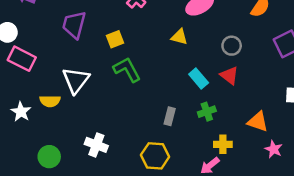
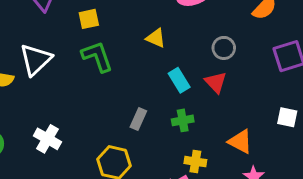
yellow triangle: (179, 37) -> (156, 38), moved

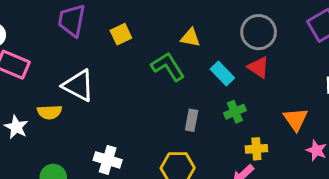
gray circle: (224, 48) -> (259, 32), size x1.5
green L-shape: (97, 57) -> (168, 67), moved
white triangle: (36, 59) -> (78, 86), turned -36
orange triangle: (240, 142) -> (296, 119), turned 40

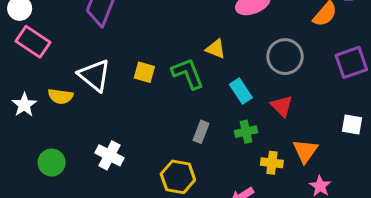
yellow square: (121, 34) -> (144, 72), moved, turned 30
red triangle: (258, 67) -> (282, 106), moved
yellow cross: (256, 149) -> (272, 163), moved

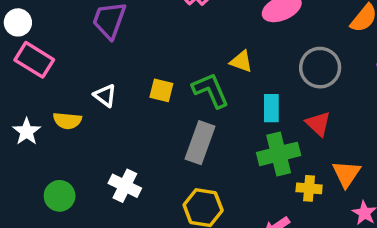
white triangle: (94, 75) -> (105, 96), size x0.6
cyan rectangle: (241, 91) -> (271, 108), turned 35
gray rectangle: (201, 132) -> (200, 143), moved, size x1.6
green cross: (246, 132) -> (279, 154), size x1.6

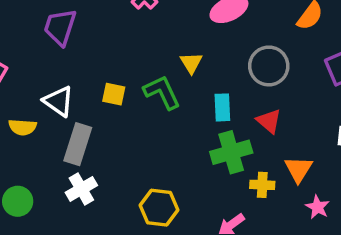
yellow triangle: (241, 61) -> (191, 63), turned 40
white triangle: (105, 96) -> (59, 101), size x1.4
gray rectangle: (200, 143) -> (78, 144), moved
white cross: (125, 186) -> (81, 189), turned 36

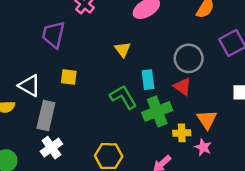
purple trapezoid: (60, 27) -> (53, 35), moved
gray circle: (269, 66) -> (189, 58), moved
green L-shape: (162, 92) -> (123, 97), moved
pink star: (318, 207) -> (203, 147), moved

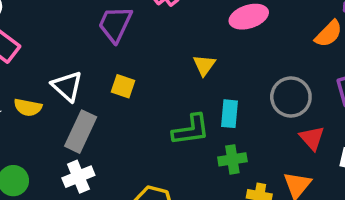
red triangle: (182, 87) -> (312, 138), moved
green L-shape: (123, 97) -> (191, 130), turned 100
green cross: (157, 111) -> (232, 159), size x0.7

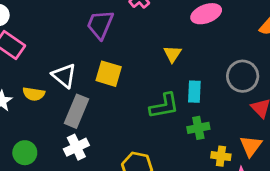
yellow square: (123, 86) -> (109, 74), size x1.4

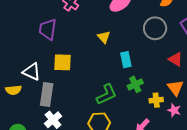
gray circle: (243, 76) -> (155, 28), moved
green L-shape: (164, 106) -> (107, 94), moved

